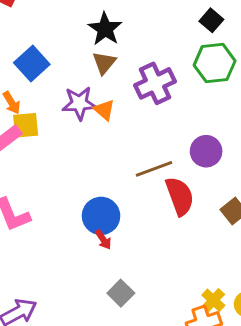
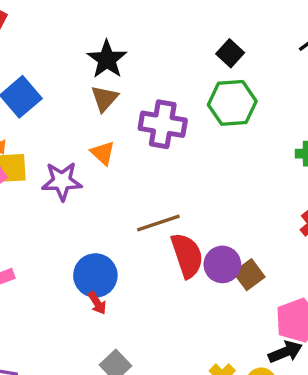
purple cross: (155, 83) -> (163, 124), turned 33
purple star: (79, 103) -> (62, 181), moved
purple circle: (206, 151) -> (222, 264), moved

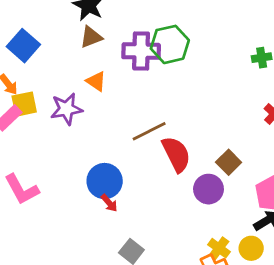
brown triangle: (104, 98) -> (91, 37), turned 35
green hexagon: (232, 103) -> (170, 44), moved
purple circle: (222, 264) -> (209, 189), moved

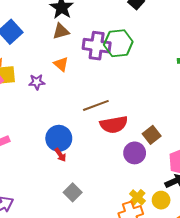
purple star: (66, 109) -> (37, 82), size x0.7
red semicircle: (176, 154) -> (114, 124), turned 100

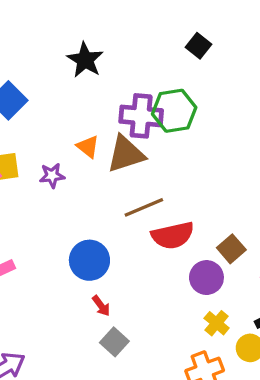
brown triangle: (61, 31) -> (126, 154), moved, size x1.5
red arrow: (60, 155) -> (101, 306), moved
yellow cross: (137, 197) -> (217, 323), moved

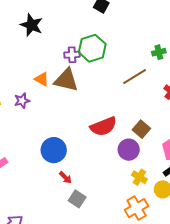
purple cross: (141, 116) -> (72, 55), size x0.6
brown triangle: (126, 154) -> (66, 80), turned 40
brown line: (144, 207) -> (135, 77), moved

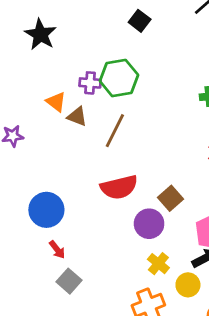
brown line: (135, 77) -> (115, 131), moved, turned -40
orange triangle: (42, 79) -> (56, 102), moved
brown triangle: (66, 80) -> (77, 116), size x0.6

